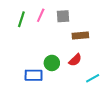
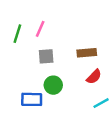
gray square: (63, 16) -> (46, 56), moved
red semicircle: (75, 60) -> (94, 77), moved

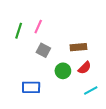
gray square: (46, 56) -> (43, 50), turned 32
green circle: (53, 85) -> (63, 71), moved

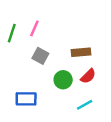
cyan line: (91, 90) -> (85, 105), moved

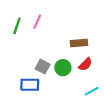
gray square: (40, 56) -> (43, 67), moved
cyan line: (85, 105) -> (92, 91), moved

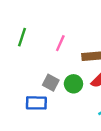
pink line: (37, 22) -> (60, 43), moved

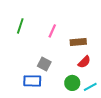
green circle: (73, 84) -> (72, 83), moved

